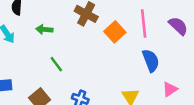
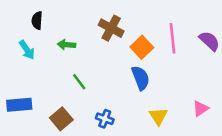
blue semicircle: (151, 61) -> (141, 78), moved

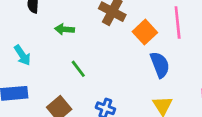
cyan arrow: (27, 50) -> (22, 55), moved
blue semicircle: (141, 78) -> (160, 65), moved

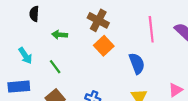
orange square: (145, 32) -> (104, 46), moved
green line: (78, 69) -> (55, 67), moved

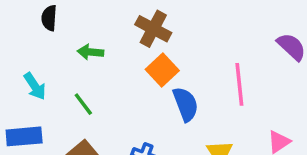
pink line: (151, 29) -> (239, 84), moved
blue semicircle: (137, 63) -> (186, 104), moved

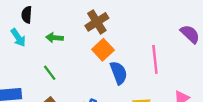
brown cross: (153, 29) -> (97, 22), turned 30
cyan arrow: (35, 86) -> (18, 38), moved

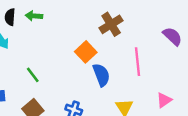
brown cross: (97, 22) -> (111, 24), moved
green arrow: (55, 38) -> (34, 16), moved

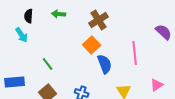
green arrow: (34, 16) -> (59, 14), moved
brown cross: (111, 24) -> (99, 20), moved

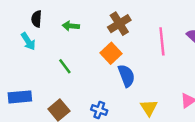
green arrow: (59, 14) -> (71, 26), moved
pink line: (135, 53) -> (162, 41), moved
green line: (48, 64) -> (65, 66), moved

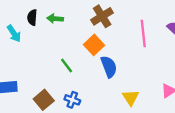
black semicircle: (36, 19) -> (32, 17), moved
green line: (65, 66) -> (67, 66), moved
blue cross: (99, 110) -> (72, 100), moved

